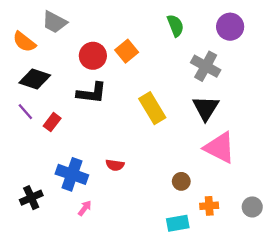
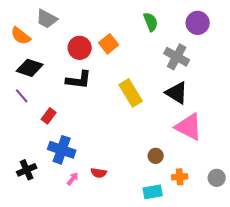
black triangle: (206, 108) -> (177, 93), turned -30
red rectangle: (52, 122) -> (49, 116), moved
red semicircle: (115, 165) -> (99, 173), moved

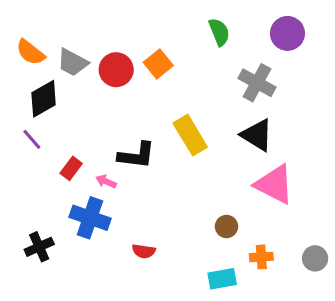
gray trapezoid: (47, 19) -> (73, 62), moved
black diamond: (30, 68) -> (44, 99), turned -48
black L-shape: (79, 80) -> (136, 155), moved
pink arrow: (73, 179) -> (106, 181), moved, turned -104

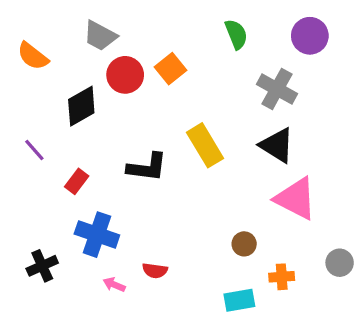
gray trapezoid: (73, 62) -> (100, 36), moved
black diamond: (44, 99) -> (81, 106), moved
pink arrow: (106, 181) -> (114, 285), moved
gray circle: (315, 258) -> (340, 263), moved

